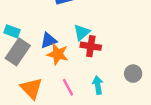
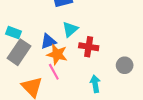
cyan triangle: (82, 32) -> (70, 29), moved
gray circle: (133, 74) -> (125, 65), moved
pink line: (68, 87) -> (54, 72), moved

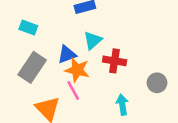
cyan rectangle: (13, 33) -> (28, 27), moved

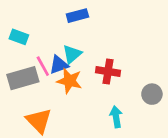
cyan triangle: (93, 40) -> (72, 54), moved
gray rectangle: (32, 67) -> (23, 78), turned 40
pink line: (73, 91) -> (43, 66), moved

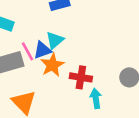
red cross: (108, 71) -> (81, 77), moved
orange star: (69, 81) -> (52, 65), turned 30

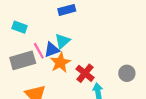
red cross: (81, 77) -> (85, 73), turned 30

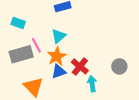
blue triangle: (52, 50) -> (59, 72), moved

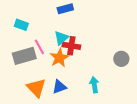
red cross: (80, 66) -> (71, 46), moved, turned -30
gray circle: (119, 66) -> (121, 59), moved
blue triangle: (59, 72) -> (59, 87), moved

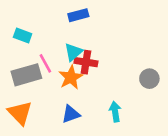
orange triangle: (36, 88) -> (20, 113), moved

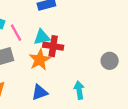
cyan triangle: (73, 52) -> (42, 37), turned 30
pink line: (45, 63) -> (16, 33), moved

